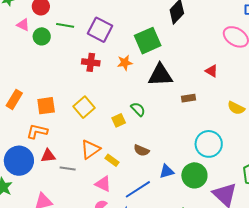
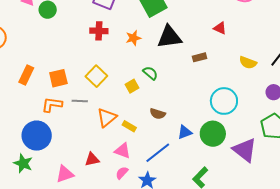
orange star: (125, 63) -> (133, 38), moved
red triangle: (48, 156) -> (92, 159), moved
gray line: (68, 169) -> (80, 101), moved

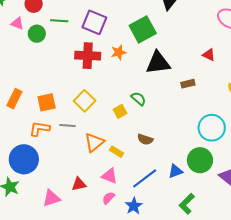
red cross: (99, 31) -> (88, 56), size x1.4
orange star: (133, 38) -> (119, 52), moved
blue triangle: (185, 132) -> (175, 171), moved

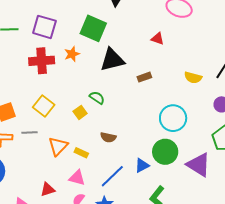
green square: (143, 29) -> (93, 28), turned -32
red triangle: (209, 55) -> (158, 39), moved

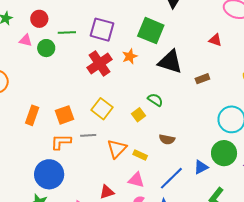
black triangle: (112, 60) -> (170, 62), turned 32
red cross: (42, 61) -> (99, 63), turned -30

